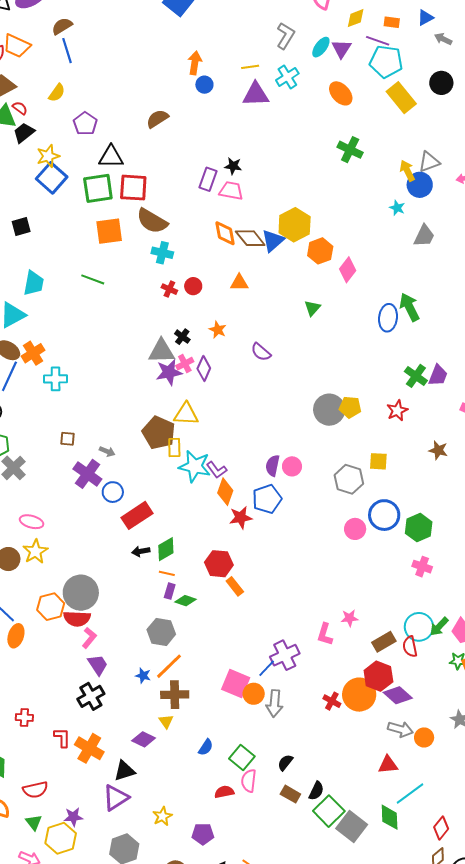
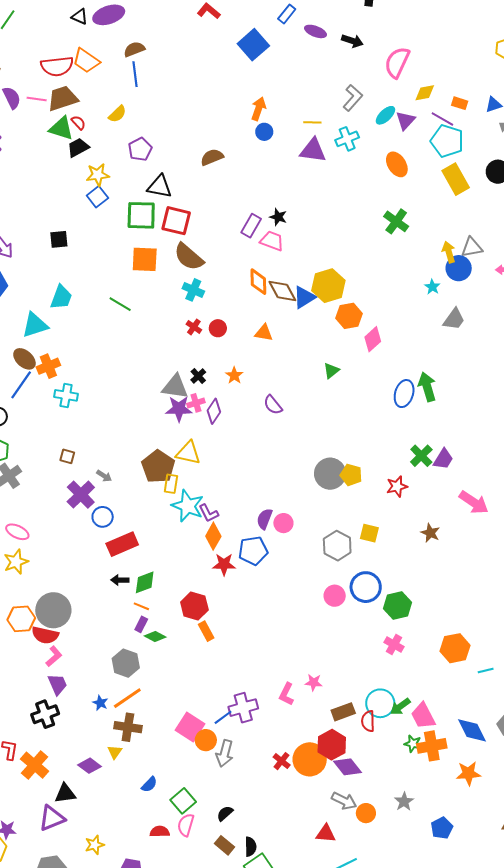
blue square: (52, 178) -> (97, 197), size x0.7
black semicircle: (316, 791) -> (251, 847), turned -36

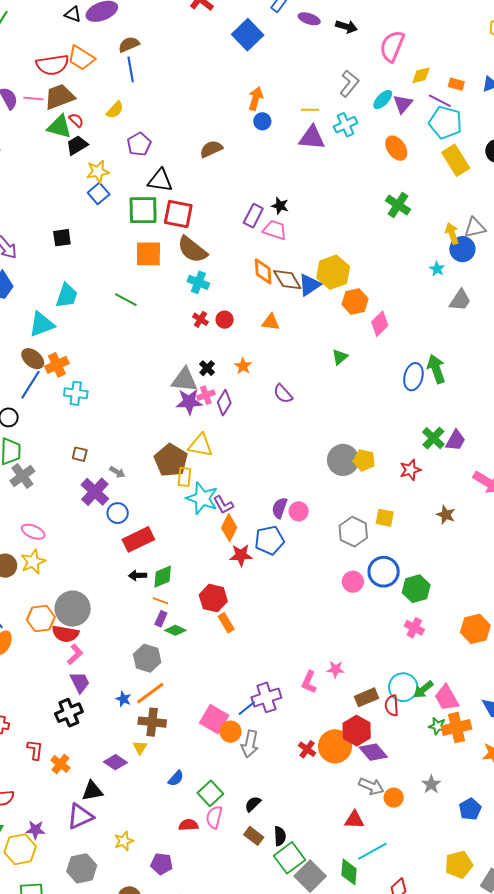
orange cross: (34, 765) -> (60, 764), size x0.7

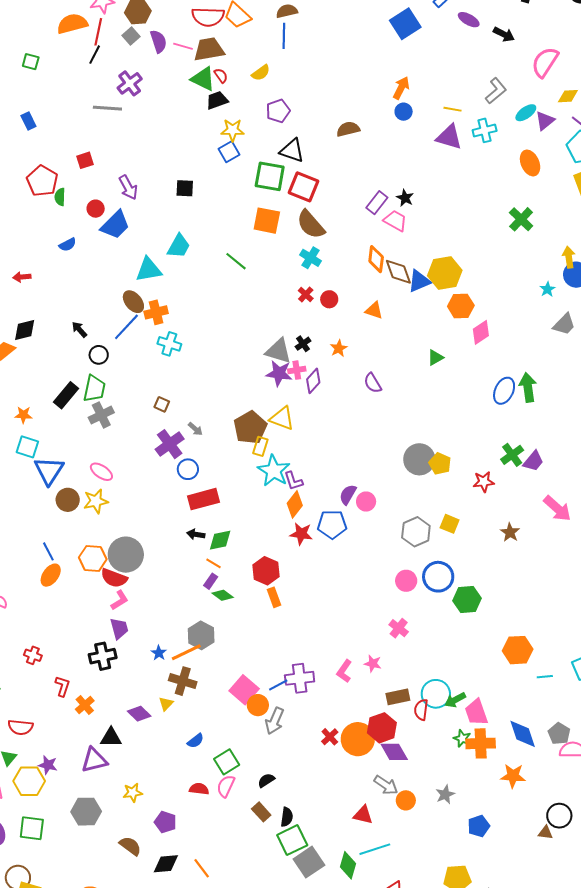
pink cross: (414, 628) -> (399, 628), moved
gray hexagon: (147, 658) -> (201, 635), moved

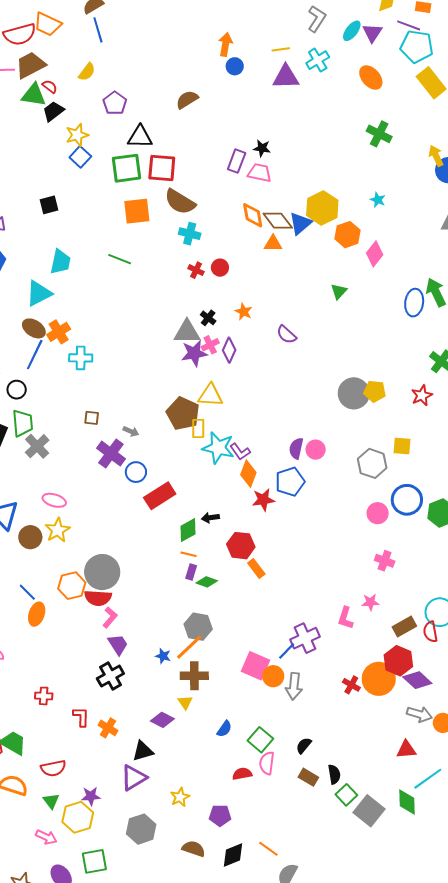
cyan star: (547, 289) -> (378, 200), moved
orange triangle: (374, 310) -> (273, 244), moved
black arrow: (196, 534) -> (210, 518), moved
green square: (292, 840) -> (346, 795), size x0.7

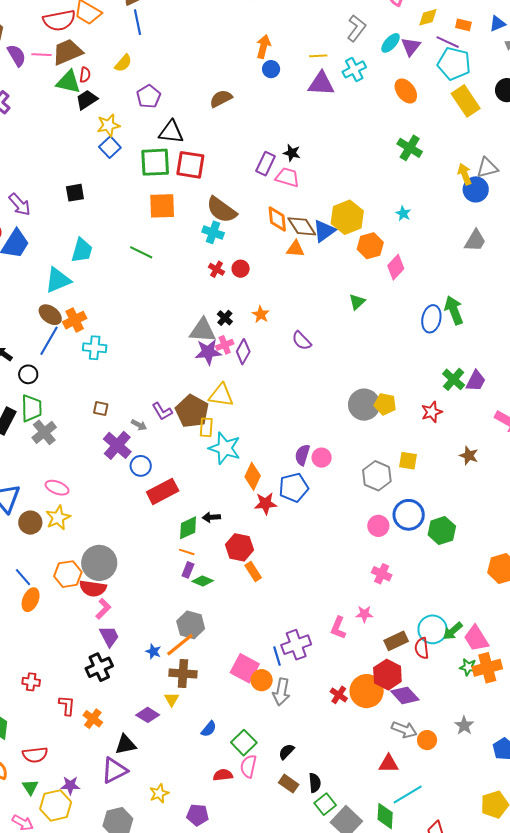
red semicircle: (50, 87) -> (85, 75), turned 56
brown semicircle: (180, 202) -> (221, 210), moved
purple L-shape: (240, 452) -> (162, 411), moved
blue line: (287, 651) -> (277, 656), turned -66

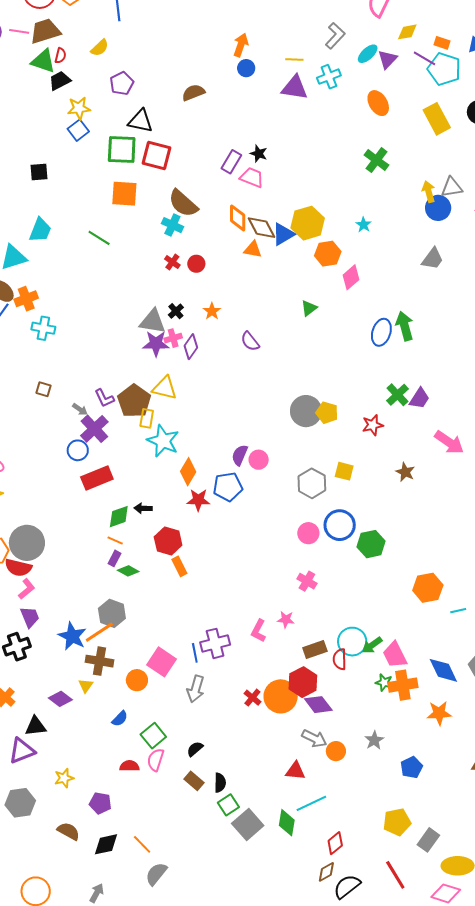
cyan pentagon: (454, 64) -> (444, 69), moved
purple cross: (117, 445) -> (94, 429), moved
blue star: (153, 651) -> (72, 636), size x1.8
orange circle: (262, 680) -> (137, 680), moved

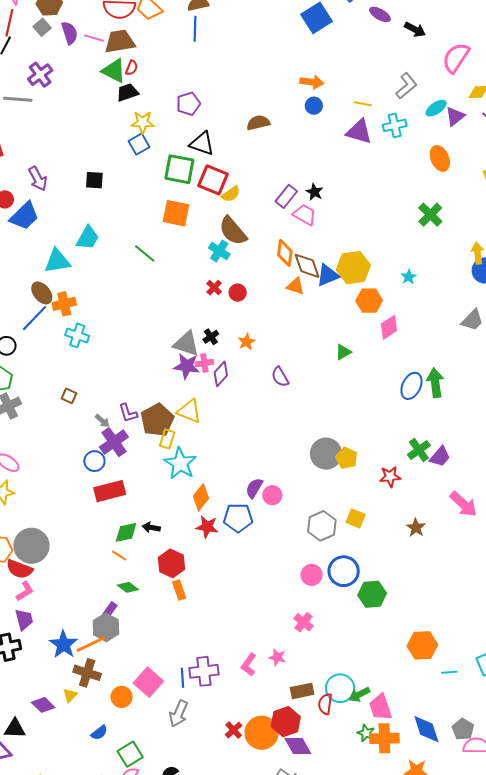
orange arrow: (241, 45) -> (312, 82), turned 70
yellow semicircle: (100, 48) -> (231, 194), moved
purple rectangle: (115, 558) -> (110, 610), moved

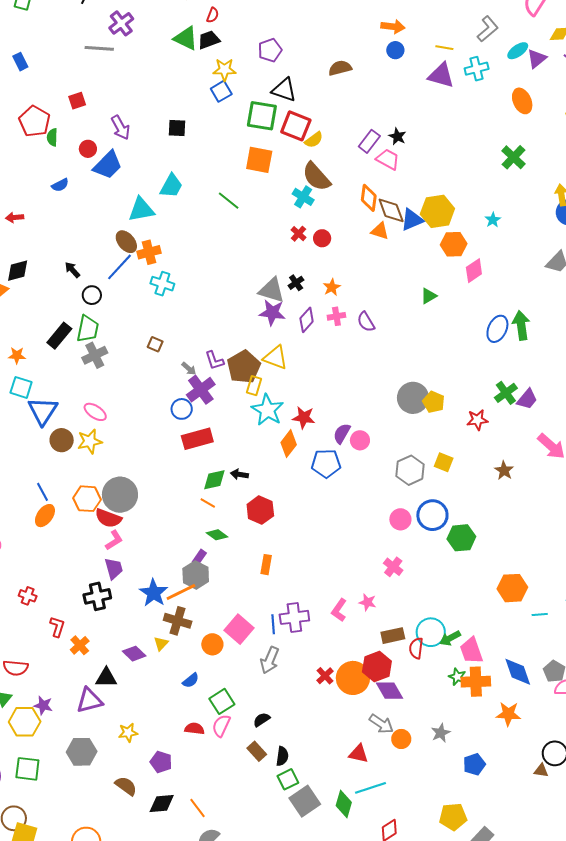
green triangle: (114, 71) -> (186, 38), moved
pink cross: (204, 363) -> (336, 316), moved
red star: (207, 527) -> (304, 418), moved
orange rectangle: (179, 590) -> (266, 565), moved, turned 30

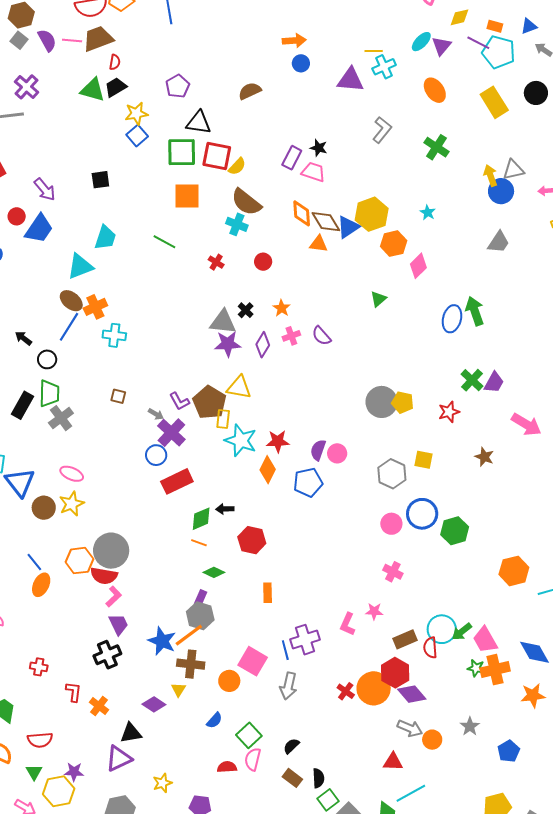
gray L-shape: (488, 29) -> (382, 130), moved
yellow line: (444, 48) -> (374, 51), moved
red cross: (299, 234) -> (216, 262), moved

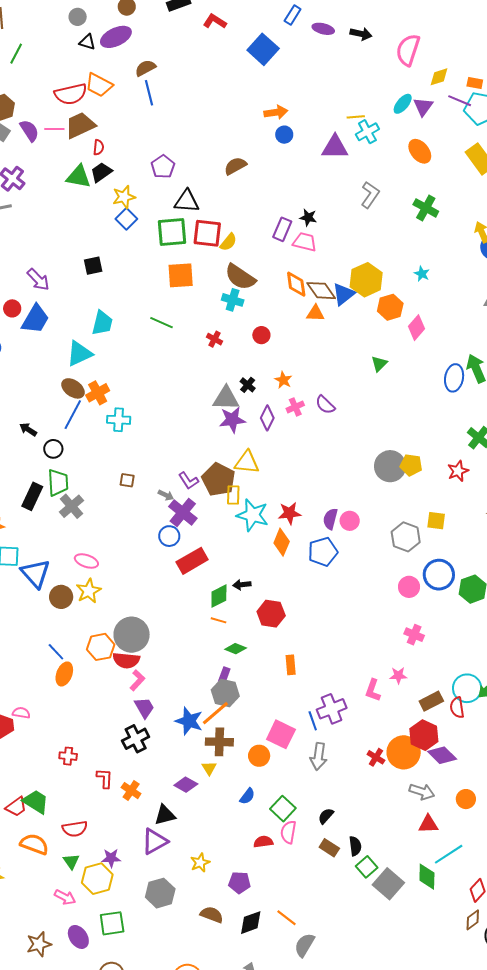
gray arrow: (410, 728) -> (422, 792), moved

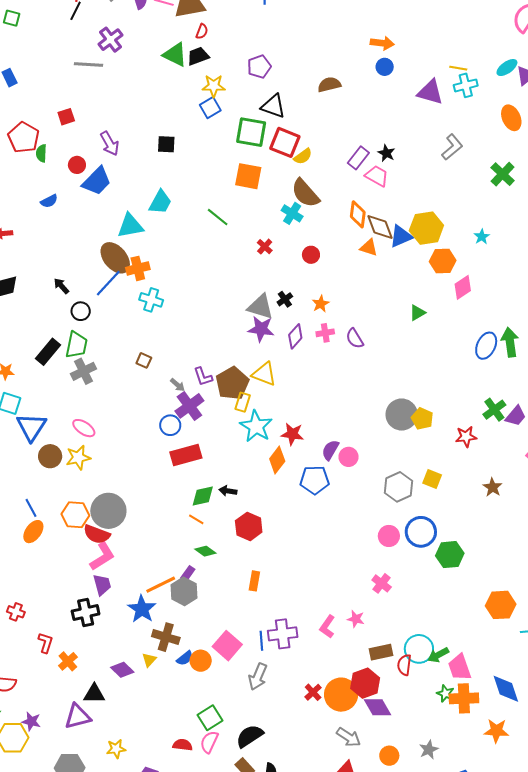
brown ellipse: (73, 388) -> (115, 258), size x1.4
pink L-shape: (137, 680) -> (102, 556), size x1.4
orange line: (215, 713) -> (161, 585), moved
blue semicircle: (247, 796) -> (185, 658), moved
black semicircle: (326, 816) -> (250, 736), size x1.6

